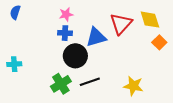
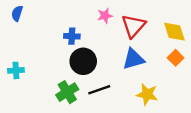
pink star: (66, 14) -> (105, 16), moved
yellow diamond: (150, 20) -> (174, 32), moved
blue triangle: (96, 37) -> (133, 59), moved
orange square: (159, 42) -> (176, 58), moved

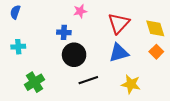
pink star: (105, 16) -> (80, 11), moved
cyan cross: (16, 70) -> (18, 47), moved
green cross: (67, 92) -> (34, 82), moved

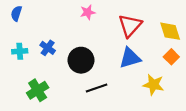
blue cross: (64, 32) -> (48, 48), moved, turned 32
yellow star: (131, 84) -> (153, 85), moved

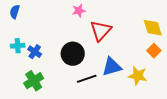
red triangle: (130, 26) -> (101, 31), moved
blue cross: (48, 48) -> (35, 52), moved
blue triangle: (130, 58) -> (112, 67), moved

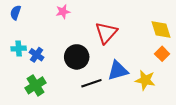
pink star: (79, 11) -> (63, 12), moved

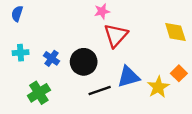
pink star: (63, 12) -> (102, 11), moved
orange square: (162, 54) -> (179, 73), moved
blue cross: (37, 55) -> (52, 58), moved
yellow star: (145, 80) -> (158, 87), turned 30

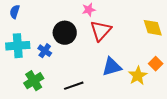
cyan cross: (21, 53) -> (18, 46), size x1.6
black circle: (84, 62) -> (65, 33), moved
black line: (100, 90) -> (74, 86), moved

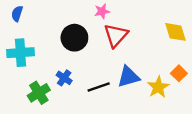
blue cross: (45, 51) -> (64, 78), moved
black line: (74, 86) -> (99, 87), moved

